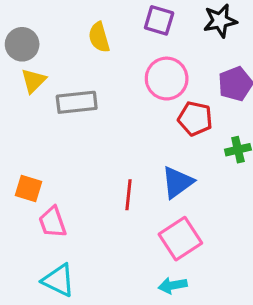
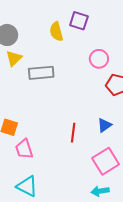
purple square: (159, 20) -> (79, 21), moved
pink circle: (167, 79) -> (99, 59), size x0.7
blue triangle: (177, 182) -> (104, 125), size x0.7

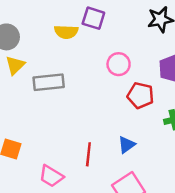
yellow semicircle: (56, 32) -> (66, 32), turned -72
pink trapezoid: (24, 149) -> (51, 176), moved, turned -40

